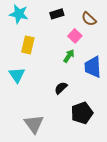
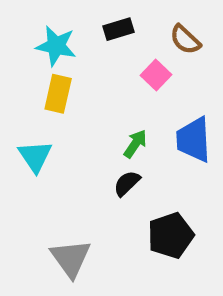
cyan star: (19, 14) -> (56, 46), moved
green arrow: (69, 56) -> (135, 144), moved

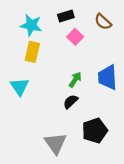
pink square: (156, 75) -> (75, 37), moved
gray triangle: (71, 258) -> (55, 143), moved

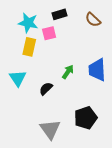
pink square: (75, 37) -> (49, 33), moved, turned 32
black semicircle: (71, 102) -> (46, 89), moved

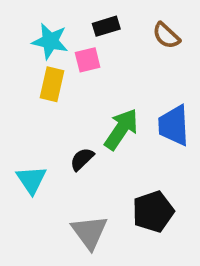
green arrow: (68, 72) -> (121, 129), size x1.6
cyan triangle: (18, 78) -> (31, 180), moved

